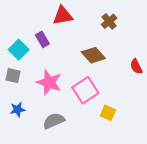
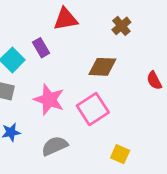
brown diamond: (93, 55) -> (102, 67), turned -45
yellow square: (108, 113) -> (120, 154), moved

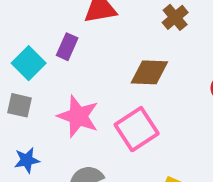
purple rectangle: (41, 48) -> (67, 47), turned 54

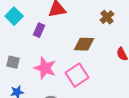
brown cross: (175, 17) -> (107, 17), moved
cyan square: (29, 63) -> (14, 16), moved

